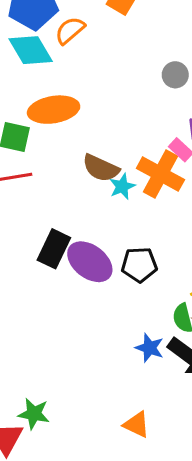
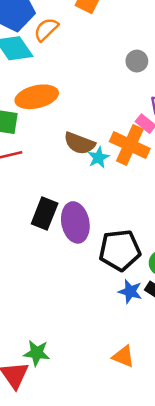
purple ellipse: (90, 262) -> (75, 222), turned 45
black pentagon: (139, 265) -> (120, 250), moved, size x1.4

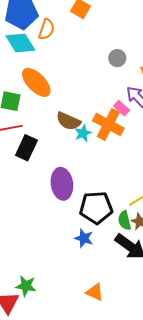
orange semicircle: (46, 29) -> (46, 29), turned 150
orange ellipse: (37, 97) -> (36, 82), turned 56
black rectangle: (45, 214) -> (26, 148), moved
blue star: (130, 291) -> (84, 238), moved

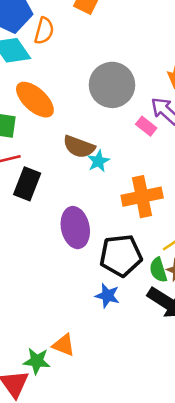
gray circle: (117, 58) -> (112, 85), moved, size x2.0
orange cross: (108, 124) -> (142, 197), moved, turned -36
orange triangle: (95, 292) -> (64, 345), moved

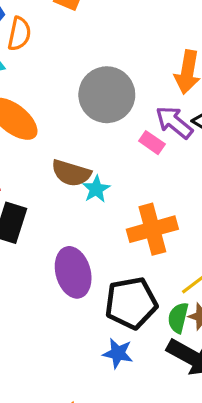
green semicircle: (158, 270) -> (178, 318), turned 35

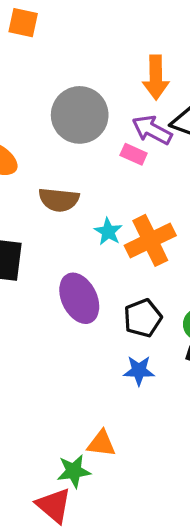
cyan star: (96, 189) -> (108, 232), moved
black pentagon: (131, 303) -> (143, 318), size x0.7

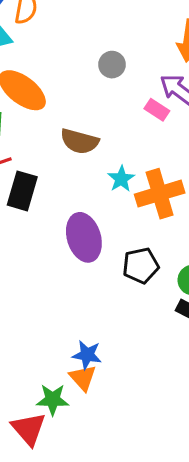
gray circle: (80, 115) -> (112, 65), size x0.5
blue star: (139, 371) -> (87, 355), moved
orange triangle: (101, 444) -> (83, 378), turned 32

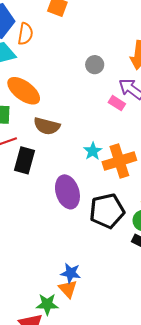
gray circle: (112, 65) -> (95, 65), moved
brown semicircle: (79, 141) -> (47, 126), moved
black pentagon: (141, 266) -> (107, 211), size x1.4

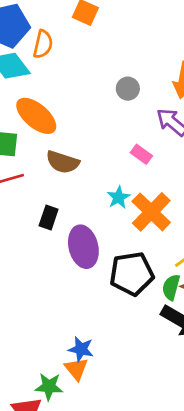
pink rectangle: (117, 103) -> (141, 154), moved
black rectangle: (24, 160) -> (49, 217), moved, size x0.7
orange cross: (119, 161) -> (151, 212), turned -32

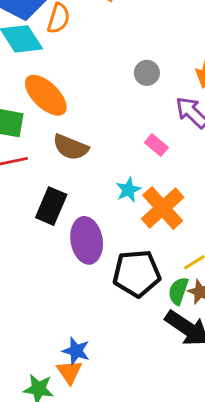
black rectangle: (49, 217) -> (51, 206), size x1.4

